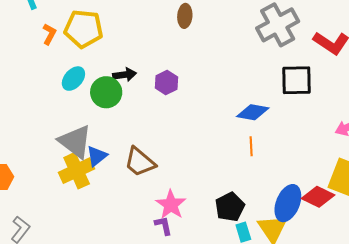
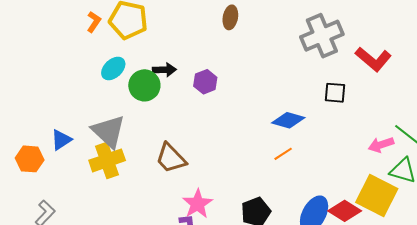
black square: (296, 80) -> (335, 93), size x0.7
orange line: (251, 146) -> (283, 154), turned 54
blue triangle: (97, 156) -> (61, 140), moved

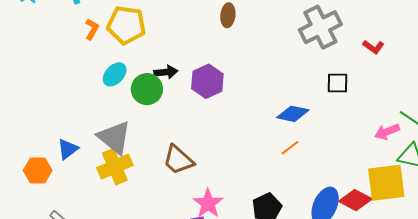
red L-shape: (373, 59) -> (373, 47), size x0.6
purple hexagon: (205, 82) -> (207, 81), size x1.4
yellow square: (377, 196) -> (386, 183), turned -30

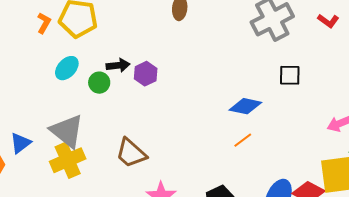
red L-shape: (373, 47) -> (328, 21), moved
purple hexagon: (207, 81) -> (146, 74), moved, size x0.7
green circle: (147, 89) -> (99, 83), size x0.7

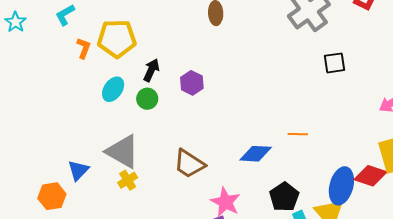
black arrow: (118, 65) -> (151, 70), moved, turned -50
blue diamond: (245, 106) -> (256, 154), moved
orange line: (243, 140) -> (298, 134), turned 48
yellow cross: (68, 160) -> (128, 180), size x0.6

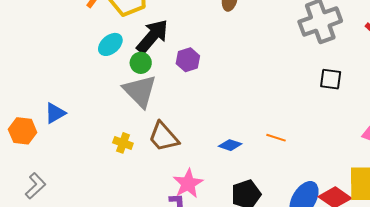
black arrow: (151, 70) -> (152, 36), size x1.6
gray triangle: (123, 152) -> (140, 91), moved
blue diamond: (256, 154) -> (230, 145), size x0.7
yellow cross: (128, 180) -> (123, 143), moved, turned 36

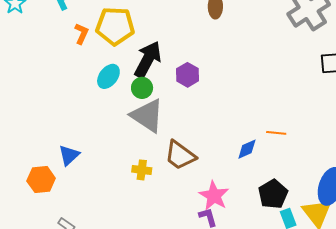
orange line: (276, 138) -> (276, 133), moved
blue diamond: (230, 145) -> (247, 149), turned -30

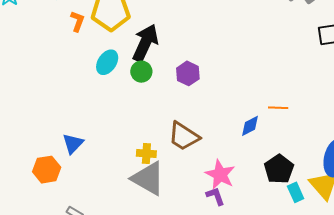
purple hexagon: (187, 75) -> (188, 73), moved
gray triangle: (147, 116) -> (148, 178), moved

